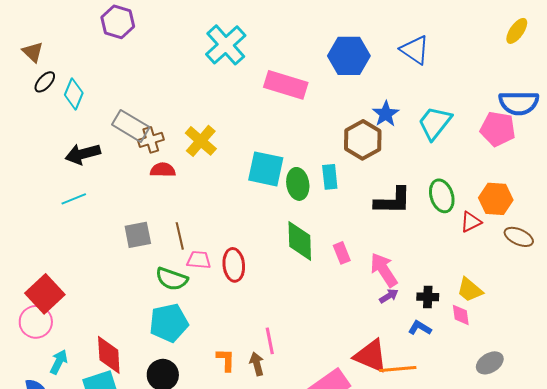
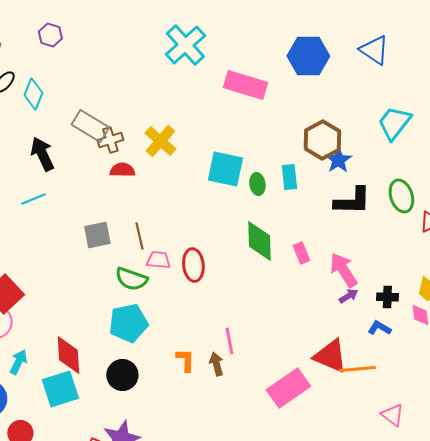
purple hexagon: (118, 22) -> (50, 35), moved, size x0.7
blue star: (386, 114) -> (338, 160), moved
black arrow: (83, 154) -> (42, 154), turned 80
green ellipse: (298, 184) -> (257, 184), size x0.7

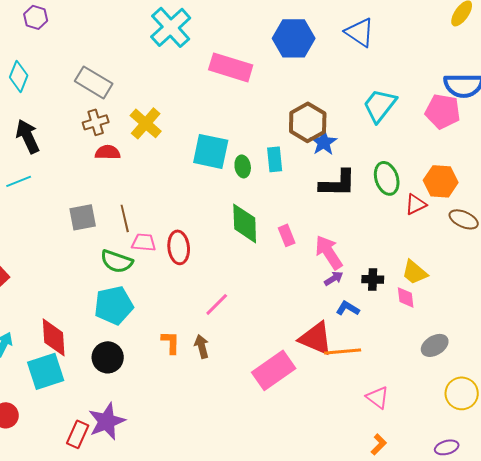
gray rectangle: (90, 126) -> (94, 82), moved
blue L-shape: (379, 328) -> (348, 308), moved
pink line: (229, 341) -> (217, 304), moved, turned 56

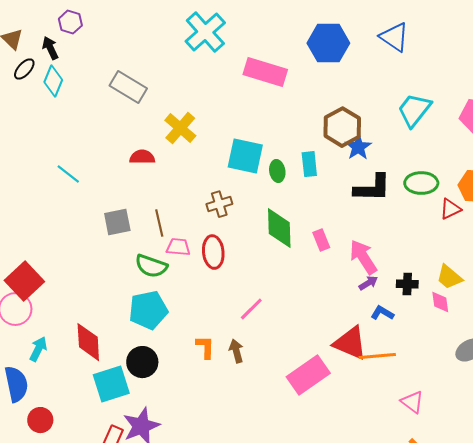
brown cross: (96, 122) -> (219, 204), moved
black arrow: (28, 136) -> (50, 48), moved, size x0.7
green ellipse: (387, 178) -> (421, 183), turned -72
cyan line: (19, 181) -> (68, 174), moved, turned 60
cyan square: (46, 371) -> (111, 384), moved

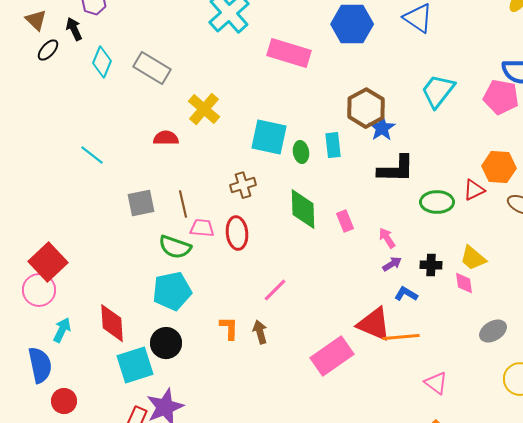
cyan diamond: (53, 81) -> (102, 62), moved
green ellipse: (421, 183) -> (437, 202), moved
pink arrow: (363, 257) -> (387, 238), size x0.6

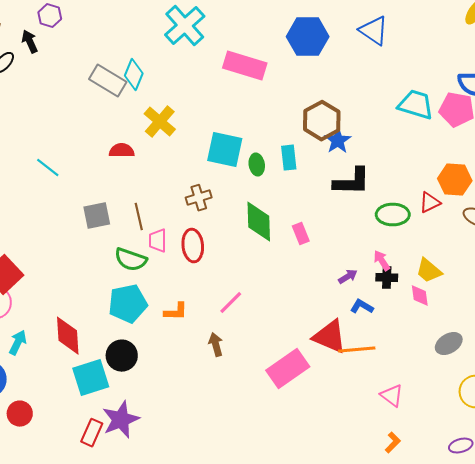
cyan diamond: (102, 62) -> (134, 75), moved
cyan trapezoid: (438, 91) -> (416, 105), moved, turned 69
pink trapezoid: (202, 228) -> (158, 241), turned -95
pink arrow: (387, 238) -> (382, 261), moved
orange L-shape: (229, 328) -> (176, 312), moved, turned 90

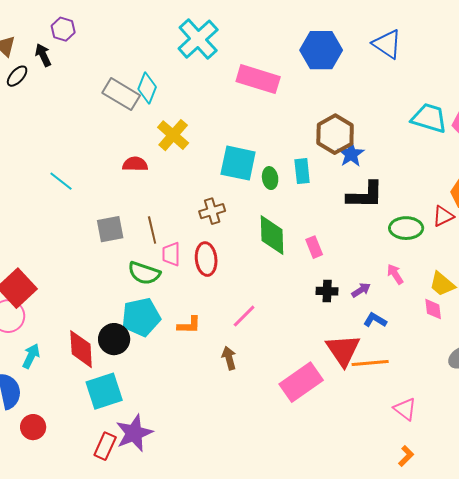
black cross: (387, 278) -> (327, 291), moved
red triangle: (330, 337) -> (343, 350), turned 33
black circle: (122, 356) -> (114, 339), moved

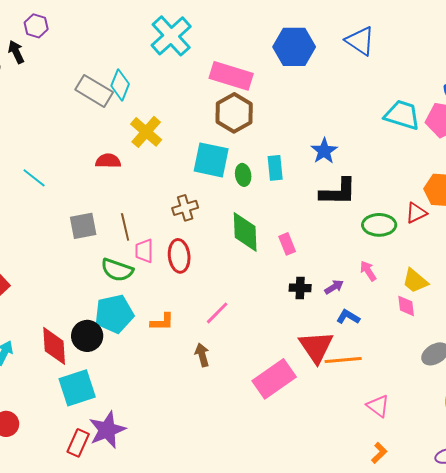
brown hexagon: (335, 134) -> (234, 113), moved

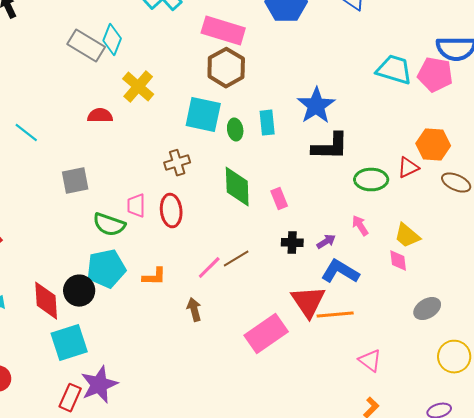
blue star: (324, 151) -> (316, 106), size x1.4
brown line: (125, 227) -> (236, 259), moved, turned 72
blue L-shape: (348, 317) -> (340, 272), size x1.6

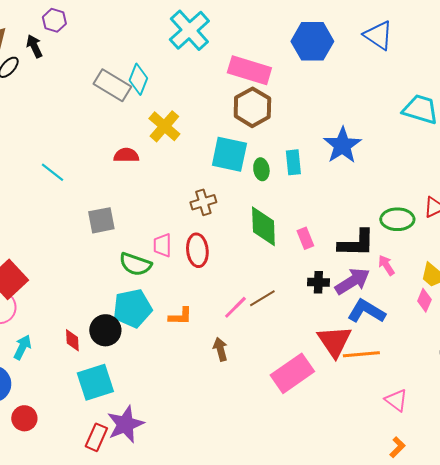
black L-shape: (330, 147) -> (356, 243), moved
purple arrow: (326, 242) -> (352, 281), size x1.8
pink diamond: (398, 261) -> (424, 300), turned 30
red diamond: (46, 301) -> (72, 340), size x0.6

